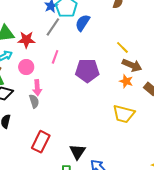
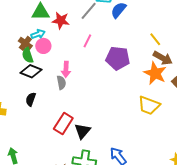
pink circle: (26, 67) -> (43, 46), moved
orange star: (126, 81) -> (155, 73), size x1.6
black triangle: (77, 152) -> (82, 131), moved

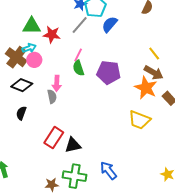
yellow line: (155, 39) -> (154, 54), moved
brown cross: (25, 43) -> (16, 57), size x1.5
green semicircle: (28, 55) -> (78, 68), moved
black triangle: (82, 131) -> (73, 145), turned 36

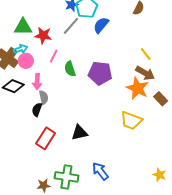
pink line: (78, 55) -> (54, 56), moved
pink arrow: (57, 83) -> (37, 82), moved
black semicircle: (21, 113) -> (37, 110), moved
black triangle: (73, 145) -> (79, 133), moved

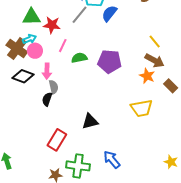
green semicircle: (70, 69) -> (79, 58), turned 98
orange star: (137, 88) -> (147, 76), size x0.7
yellow trapezoid: (131, 120) -> (142, 108), turned -30
red rectangle: (46, 138) -> (57, 140), moved

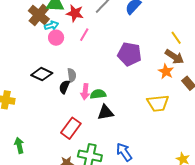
brown cross: (17, 49) -> (39, 15), moved
green semicircle: (79, 58) -> (98, 94), moved
pink arrow: (47, 71) -> (85, 92), moved
black diamond: (23, 76) -> (42, 74), moved

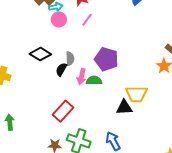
purple pentagon: (129, 54) -> (106, 59), moved
yellow trapezoid: (158, 103) -> (136, 94), moved
black triangle: (105, 112) -> (124, 107), moved

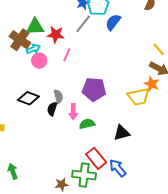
green semicircle: (94, 80) -> (87, 124), moved
yellow trapezoid: (136, 94) -> (139, 97), moved
red rectangle: (63, 111) -> (96, 158), moved, turned -70

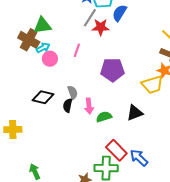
red star: (56, 35) -> (101, 27), moved
purple pentagon: (94, 89) -> (113, 70), moved
black triangle: (122, 133) -> (135, 113), moved

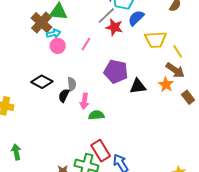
yellow trapezoid: (152, 85) -> (155, 40), moved
black triangle: (135, 113) -> (138, 86), moved

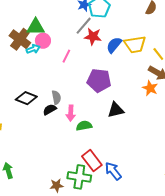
blue semicircle: (136, 18) -> (114, 45), moved
pink circle: (58, 46) -> (43, 41), moved
black triangle: (138, 86) -> (116, 110), moved
black semicircle: (64, 96) -> (50, 110), turned 40

